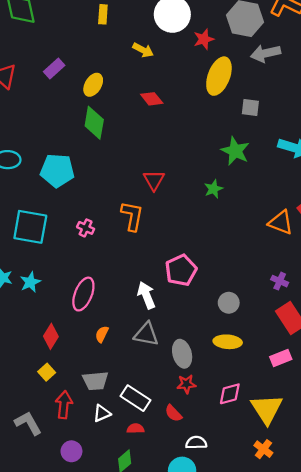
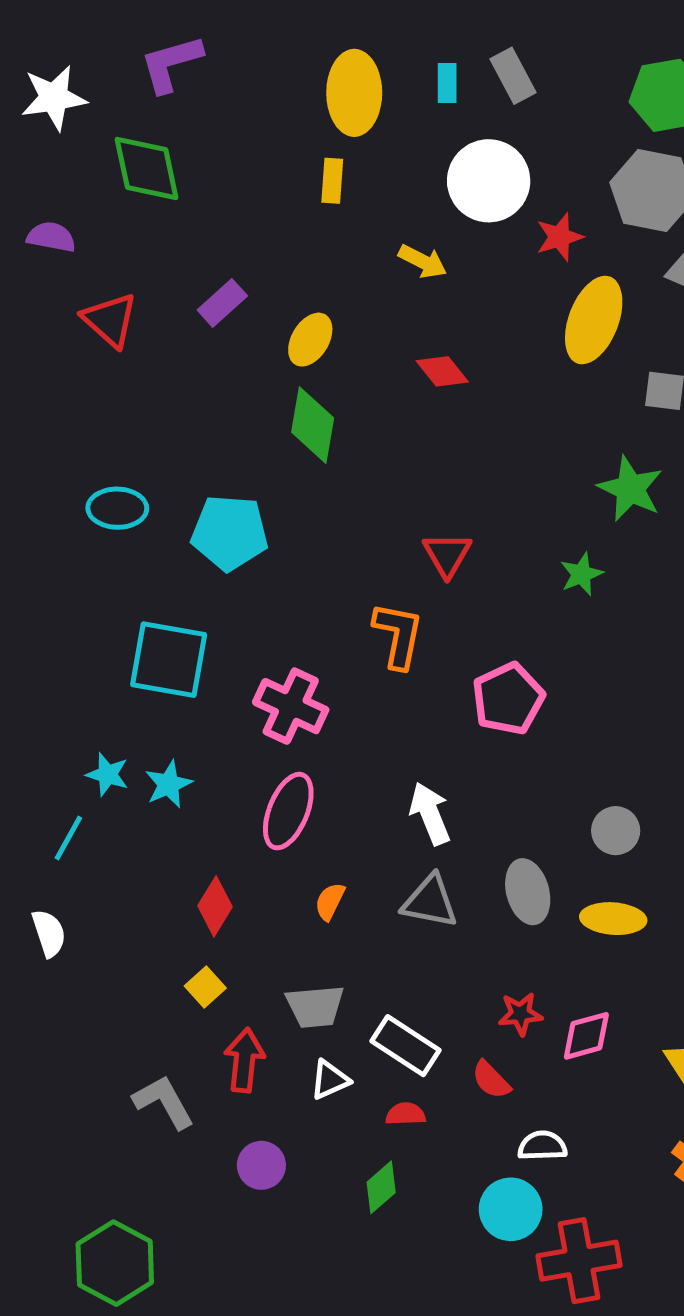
pink cross: (86, 228) -> (291, 706), moved, size x1.8
pink pentagon: (181, 270) -> (508, 699), moved
gray ellipse: (182, 354) -> (528, 892), moved
pink diamond: (230, 394) -> (586, 1036), moved

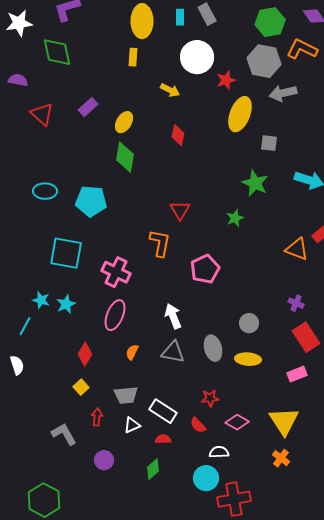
red diamond: (442, 371) -> (178, 135), turned 50
pink diamond: (586, 1036) -> (237, 422), moved, turned 45
red arrow: (244, 1060) -> (97, 417), size x0.7

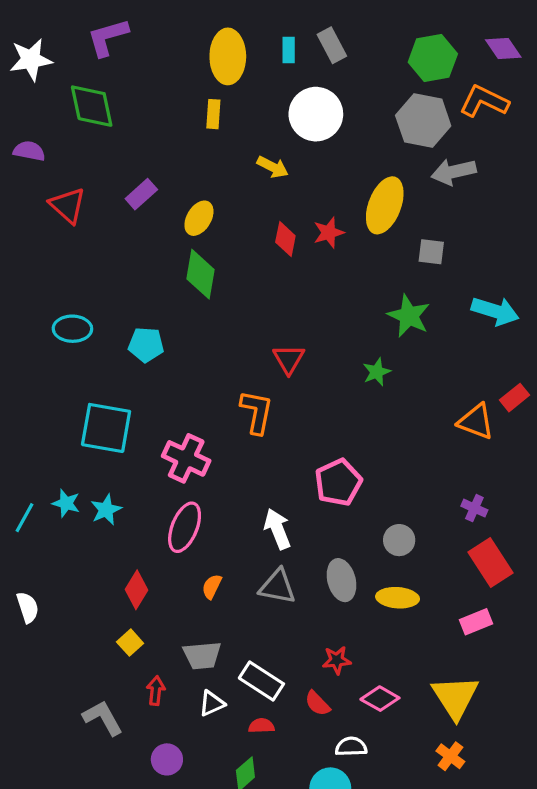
red star: (226, 80) -> (329, 233), moved
cyan pentagon: (91, 201) -> (146, 345), size x0.7
pink pentagon: (205, 269) -> (338, 482), moved
cyan line: (25, 326) -> (24, 518), moved

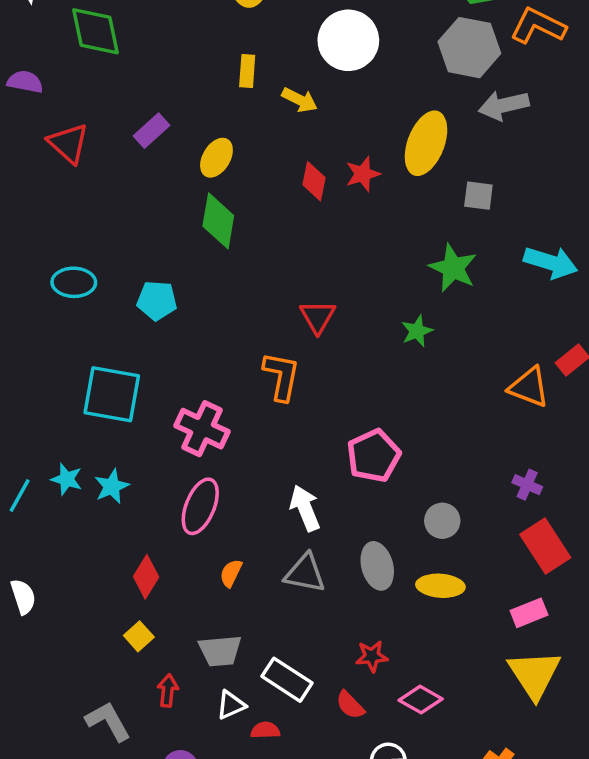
yellow rectangle: (213, 114) -> (247, 71), moved
yellow triangle: (455, 697) -> (534, 674), moved
red semicircle: (261, 726) -> (265, 730), moved

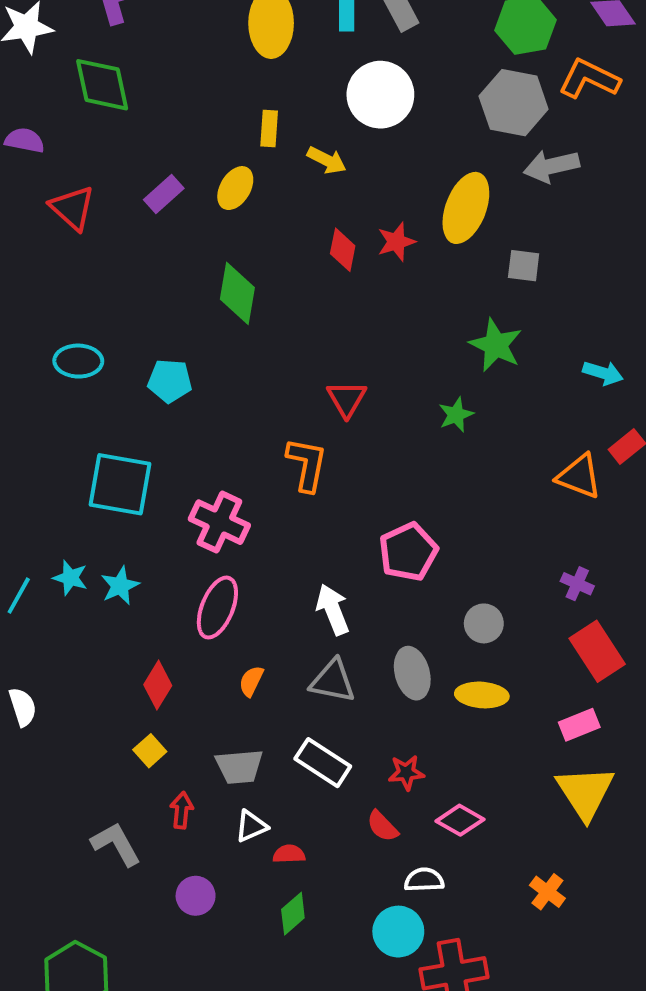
yellow ellipse: (216, 158) -> (235, 188), moved
cyan arrow: (551, 262) -> (603, 373), moved, size x0.7
white rectangle: (287, 680) -> (323, 763), moved

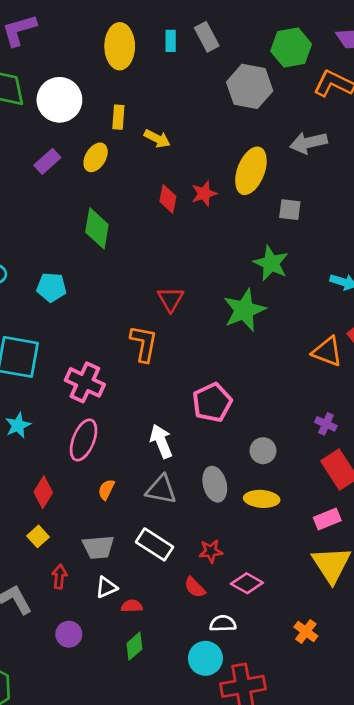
white circle: (380, 95) -> (59, 100), moved
gray hexagon: (514, 103) -> (250, 86), moved
green star: (456, 415) -> (244, 310), size x1.8

